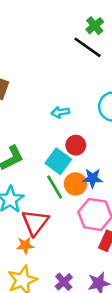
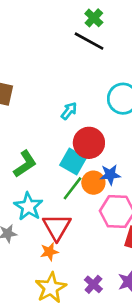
cyan arrow: (60, 112) -> (69, 111), turned 144
red circle: (76, 145) -> (89, 143), size x1.5
green line: (55, 187) -> (72, 188), turned 75

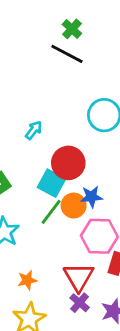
cyan arrow: (69, 111) -> (34, 130), moved
red triangle: (57, 227) -> (79, 277), moved
purple cross: (93, 284) -> (80, 303), moved

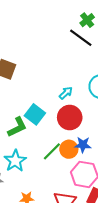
cyan arrow: (34, 130) -> (66, 93), moved
cyan square: (51, 183) -> (35, 114), moved

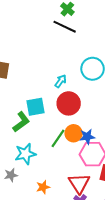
cyan square: (35, 114) -> (36, 107), turned -36
blue star: (83, 145) -> (87, 137), moved
cyan star: (15, 161) -> (25, 154), turned 30

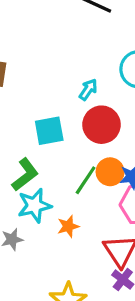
green L-shape: (21, 122) -> (25, 175), moved
orange star: (43, 187) -> (68, 226), moved

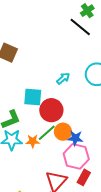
red circle: (102, 125) -> (51, 110), moved
orange star: (68, 226) -> (33, 141), moved

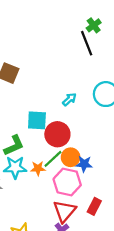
black line: (80, 27) -> (87, 43), turned 30
pink hexagon: (76, 156) -> (67, 182), moved

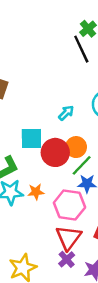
orange circle: (71, 157) -> (76, 147), moved
green line: (53, 159) -> (82, 165), moved

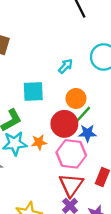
red circle: (55, 152) -> (64, 124), moved

